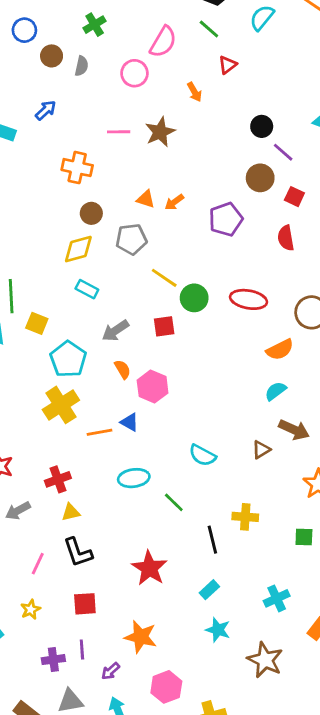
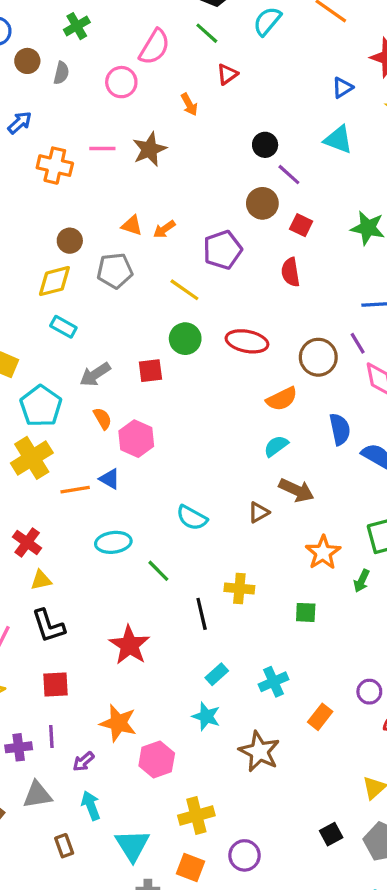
orange cross: (77, 168) -> (55, 166), moved
yellow line: (164, 278) -> (184, 290), moved
red cross: (58, 479) -> (27, 542), turned -35
cyan rectangle: (209, 590) -> (217, 674), moved
pink hexagon: (166, 687) -> (157, 759), moved

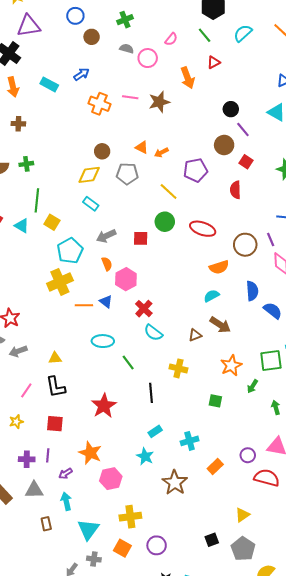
pink semicircle: (154, 47) -> (171, 39), size x0.6
gray semicircle: (61, 73) -> (127, 49), moved, turned -96
orange arrow: (189, 104) -> (188, 78), size x1.5
red cross: (27, 542) -> (144, 309), moved
yellow cross: (239, 588) -> (178, 368), moved

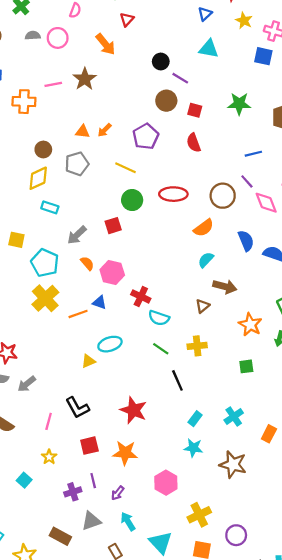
yellow triangle: (55, 358) -> (88, 361), moved
green line: (128, 362) -> (161, 349), moved
orange star: (90, 453) -> (125, 453), moved

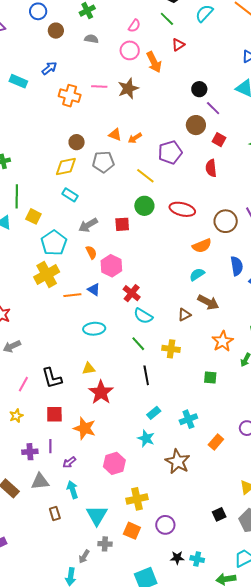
pink circle: (58, 38) -> (130, 50), moved
yellow triangle: (88, 361) -> (89, 368), moved

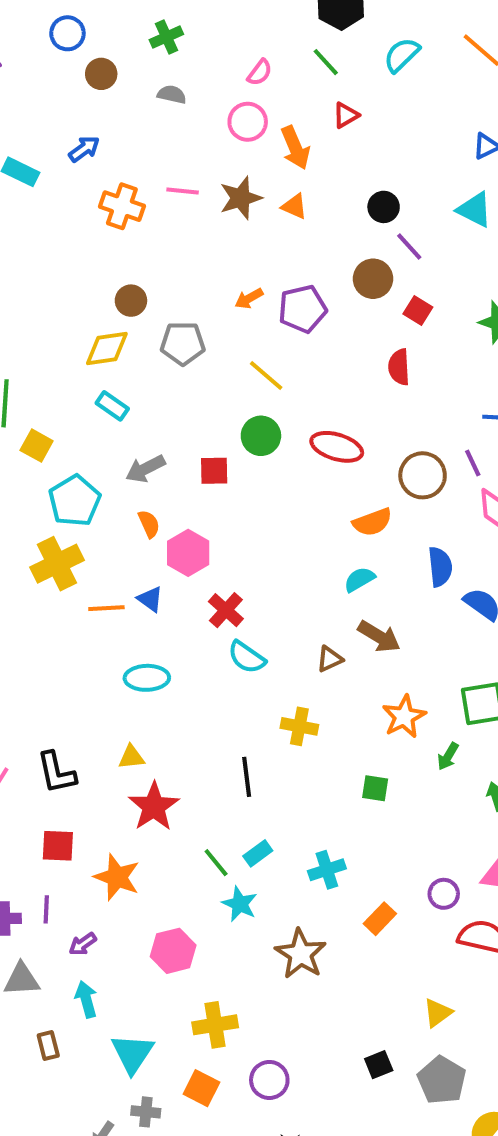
orange triangle: (115, 135) -> (294, 206), moved
purple pentagon: (170, 152) -> (302, 309), moved
green line: (138, 344) -> (216, 863), moved

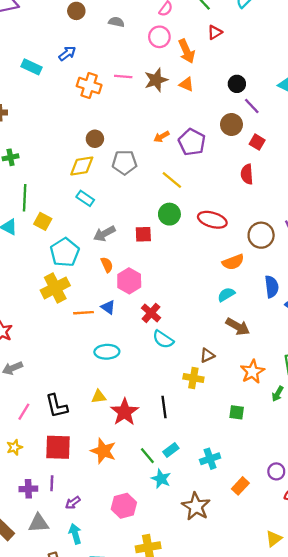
purple pentagon: (302, 309) -> (192, 142), turned -30
brown triangle: (330, 659) -> (207, 355), moved
red star: (154, 806) -> (125, 412), moved
red square: (58, 846) -> (58, 447), size x1.4
orange star: (117, 877) -> (103, 451), moved

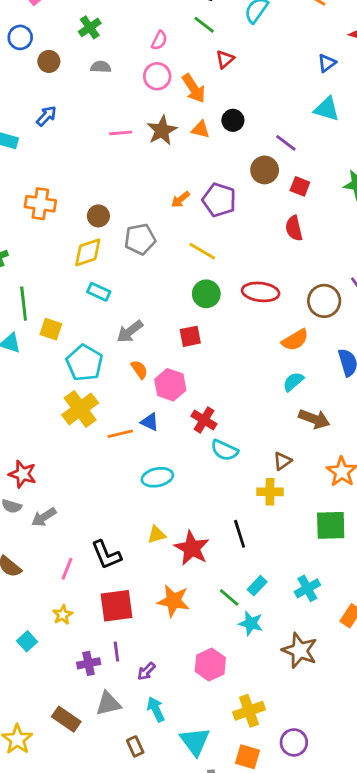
black circle: (237, 84) -> (233, 120), moved
orange cross: (89, 86) -> (40, 204), moved
red square: (143, 234) -> (190, 336), moved
green square: (237, 412) -> (331, 525), size x1.6

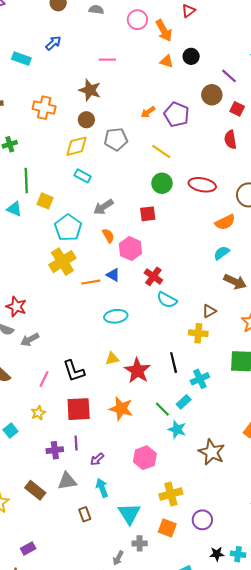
brown star: (162, 130) -> (90, 90), moved, turned -30
cyan cross: (307, 588) -> (200, 379), moved

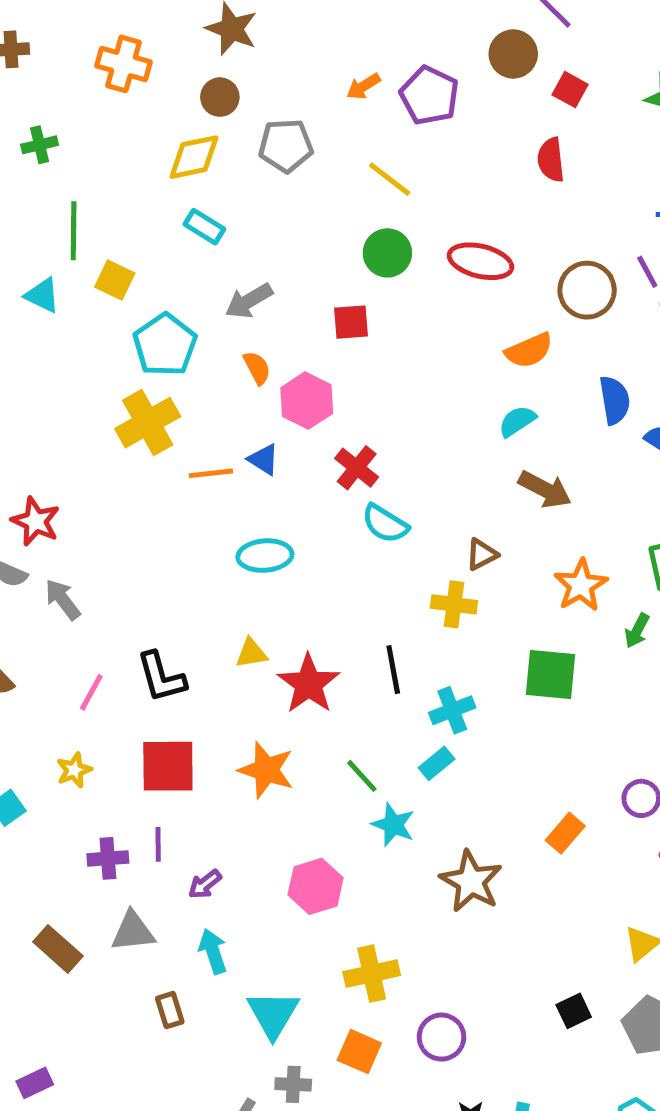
gray arrow: (30, 340) -> (63, 599), turned 78
cyan rectangle: (184, 402) -> (437, 763), moved

